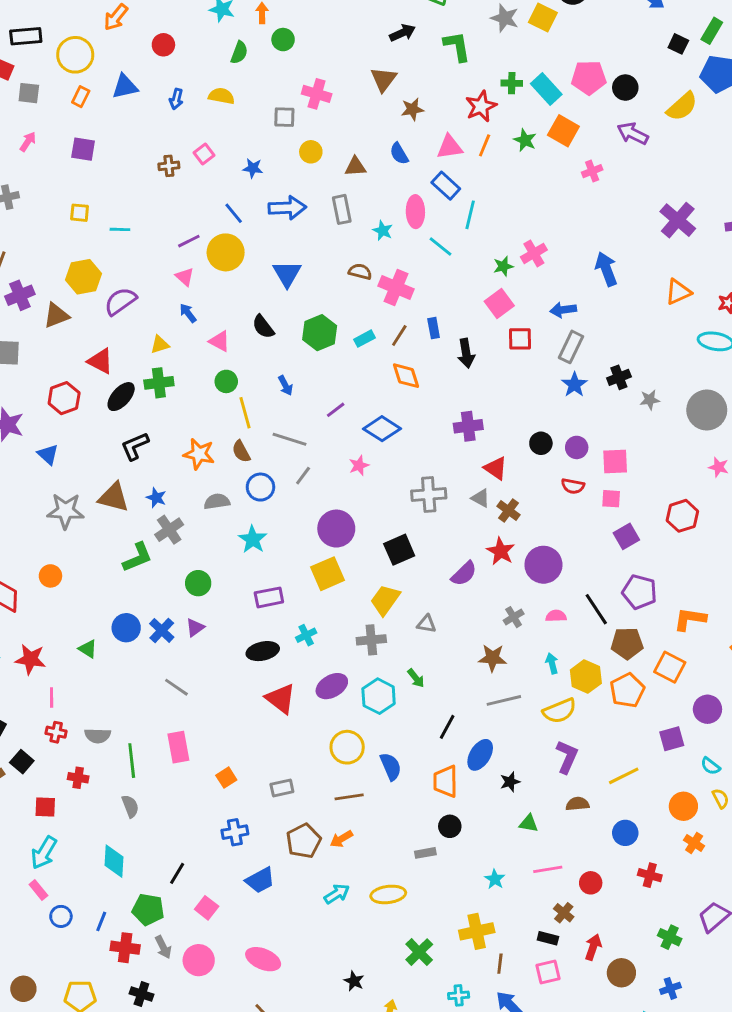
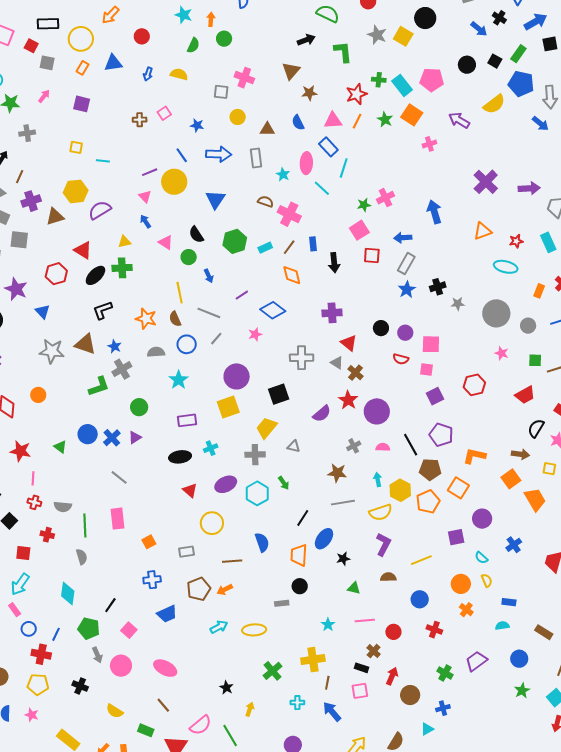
black circle: (625, 88) -> (467, 65), moved
green circle: (226, 381) -> (189, 257), moved
red triangle: (281, 699) -> (190, 490), size x0.7
yellow circle: (347, 747) -> (212, 523), moved
red cross: (125, 948) -> (41, 654), moved

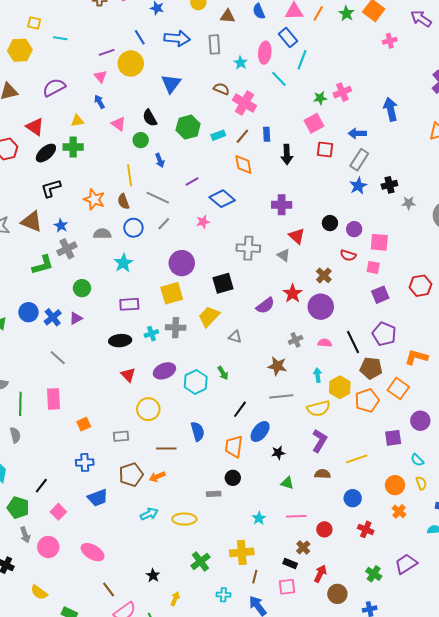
yellow hexagon: (76, 191) -> (20, 50), moved
brown cross: (355, 373) -> (324, 275), moved
gray cross: (255, 455) -> (176, 328), moved
brown line: (163, 705) -> (109, 589), moved

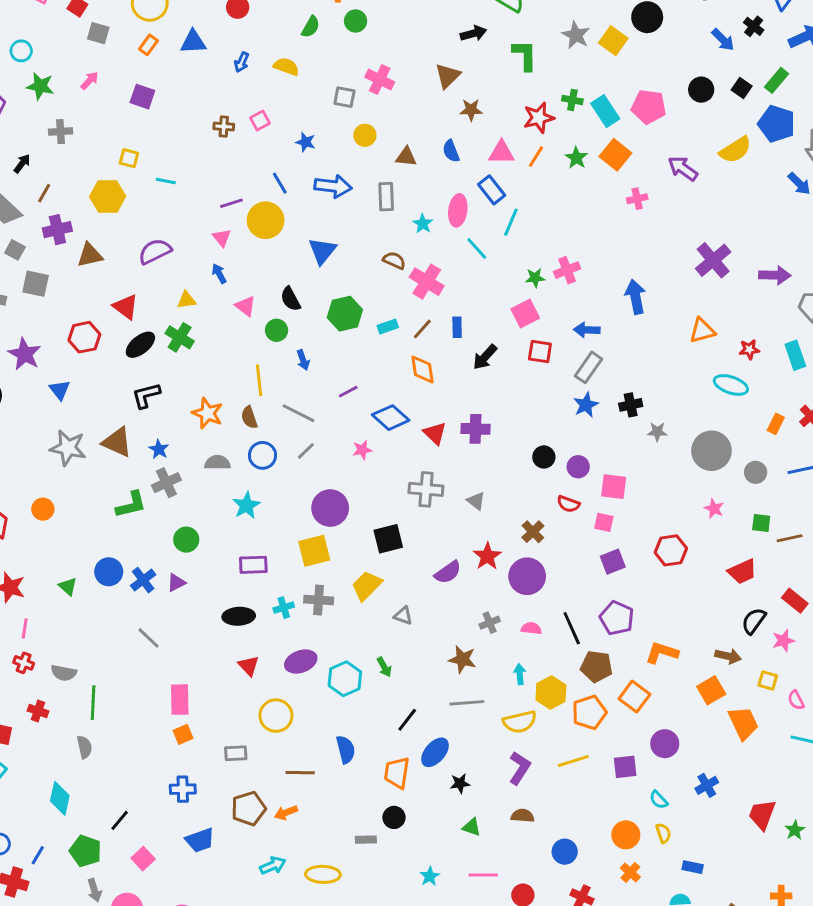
green cross: (73, 147) -> (180, 337), turned 30
black arrow: (287, 154) -> (485, 357), turned 42
red triangle: (297, 236) -> (435, 433), moved
pink rectangle: (54, 399) -> (180, 700), moved
yellow line: (357, 459) -> (573, 761), moved

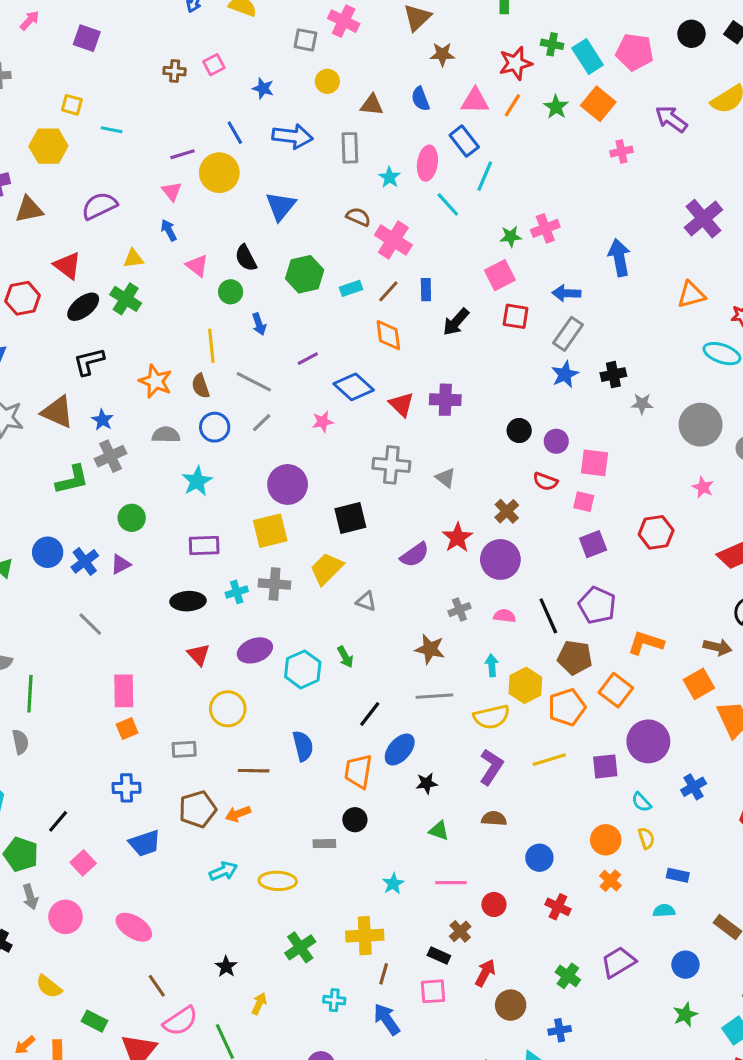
purple circle: (665, 744) -> (648, 741), size x1.4

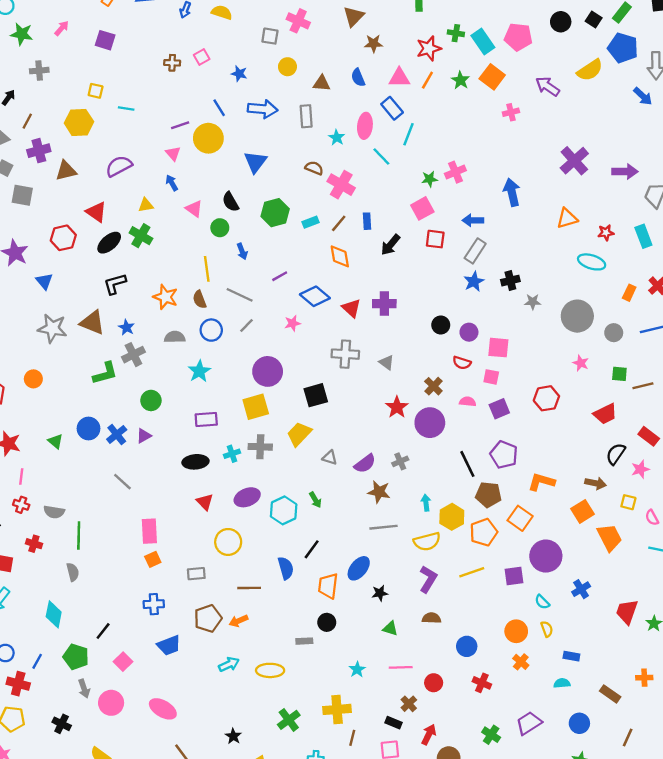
purple semicircle: (415, 555) -> (365, 464), moved
pink semicircle: (505, 616) -> (468, 402), moved
black line: (370, 714) -> (312, 549), moved

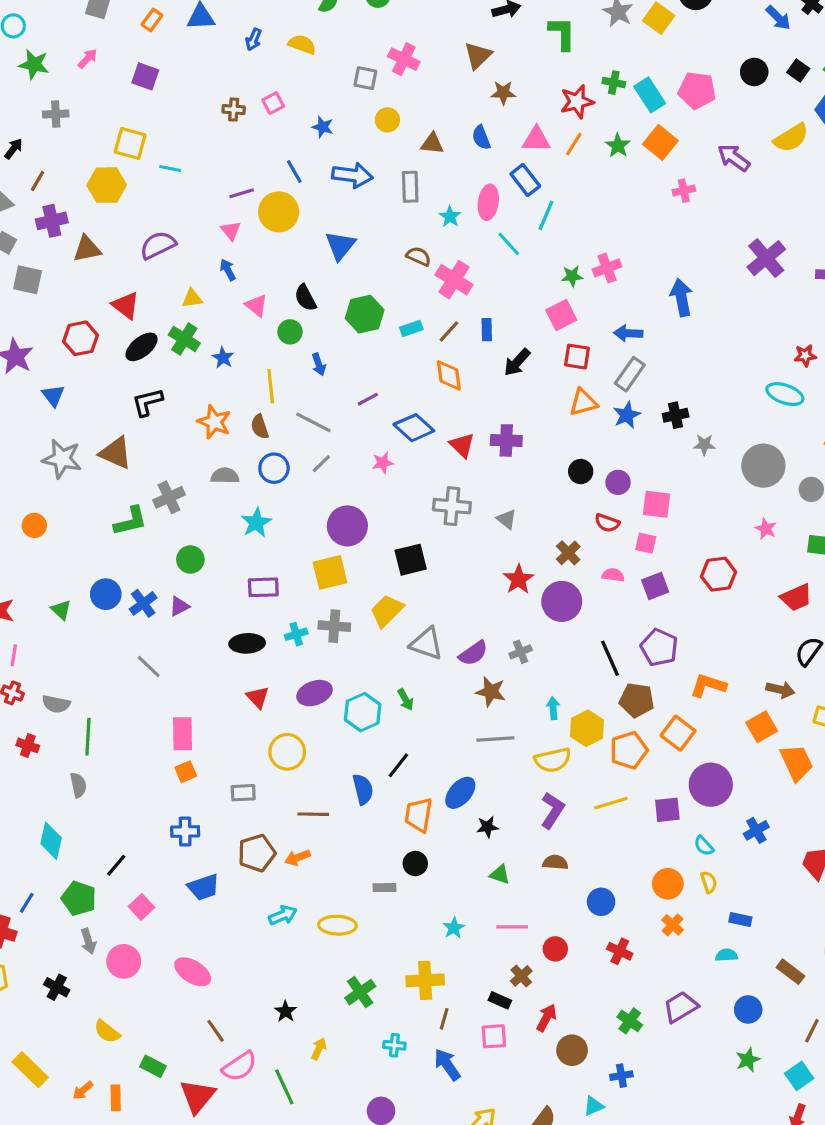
yellow square: (96, 91) -> (130, 143), size x1.5
orange triangle: (567, 218) -> (583, 402), moved
blue star: (127, 327) -> (223, 358), moved
gray triangle: (330, 458) -> (426, 644), size x1.6

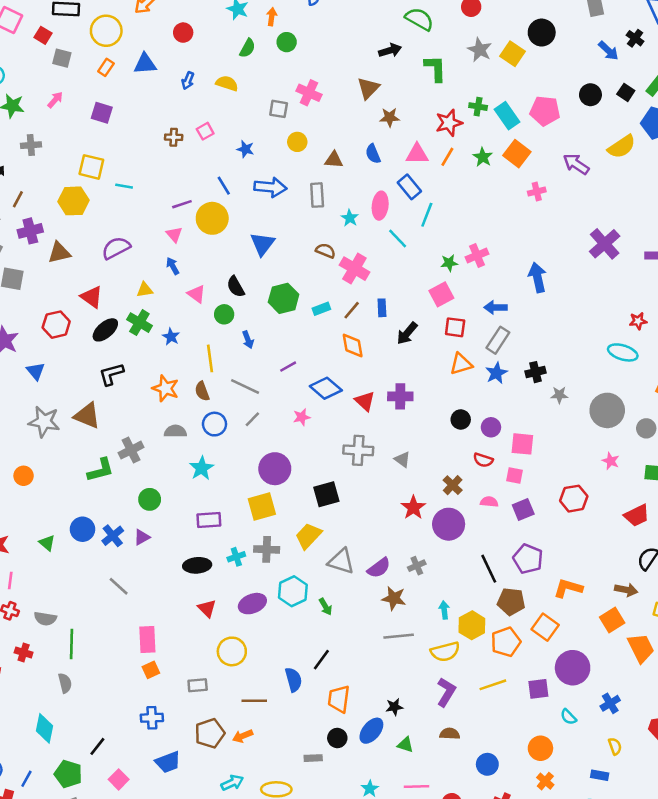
cyan hexagon: (363, 712) -> (293, 591), moved
blue ellipse: (460, 793) -> (371, 731), moved
yellow semicircle: (709, 882) -> (615, 746), moved

